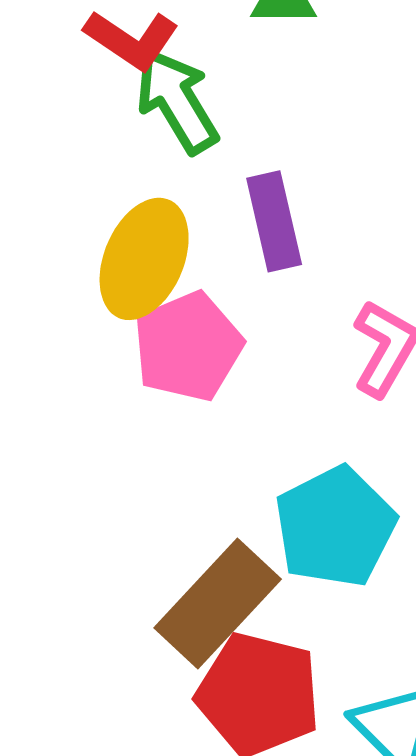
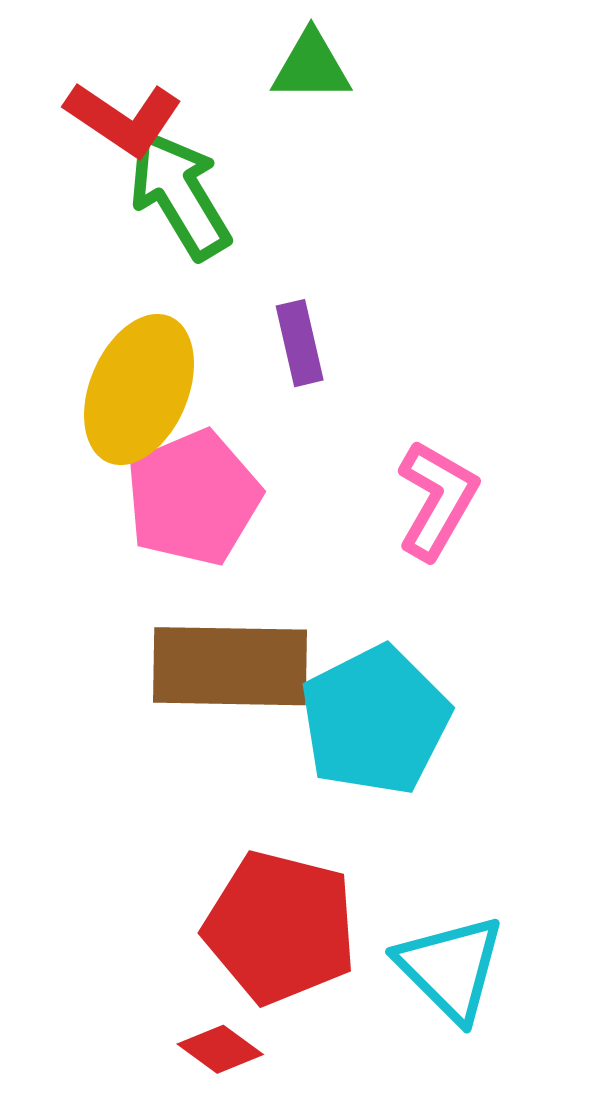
purple rectangle: (274, 221) -> (300, 343), size x0.7
brown rectangle: (218, 603) -> (230, 666), moved, turned 48

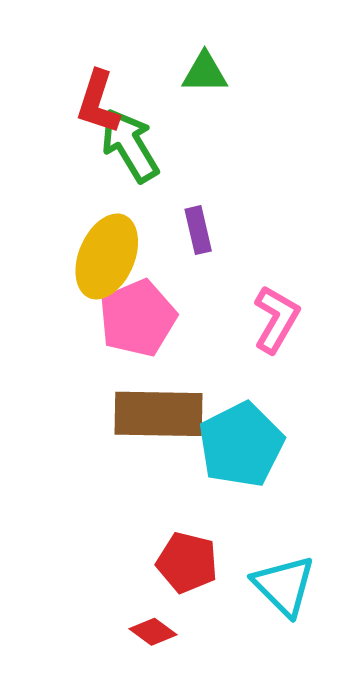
red L-shape: (124, 119) -> (98, 102), turned 74
red pentagon: (280, 927) -> (187, 562), size x0.7

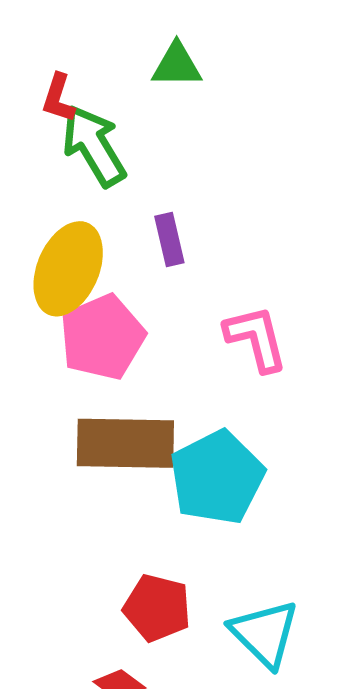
red L-shape: (98, 102) -> (58, 98), size x0.7
pink L-shape: (276, 319) -> (256, 338), turned -44

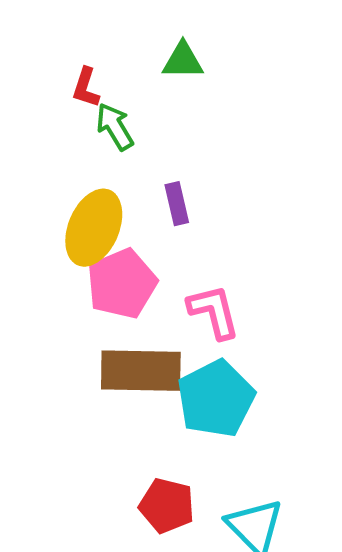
green arrow: (94, 146) -> (115, 127), size x0.7
pink L-shape: (256, 338) -> (214, 312), moved

